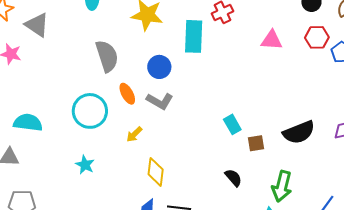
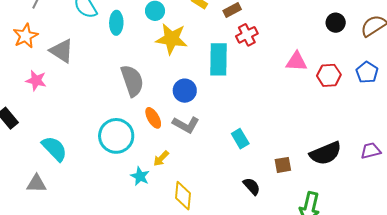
red hexagon: (317, 37) -> (329, 75), moved
cyan semicircle: (28, 122) -> (54, 149), turned 40
cyan rectangle: (232, 124) -> (240, 139), moved
cyan star: (85, 165) -> (140, 176), moved
black semicircle: (233, 178) -> (252, 186), moved

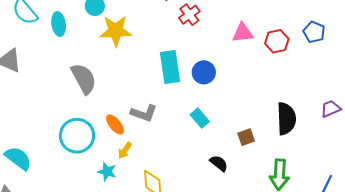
cyan rectangle: (218, 59) -> (170, 67), moved
blue circle: (185, 91) -> (204, 72), moved
orange ellipse: (153, 118) -> (115, 124), moved
black semicircle: (326, 153) -> (286, 119), turned -60

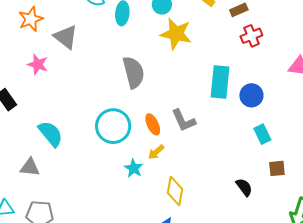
gray L-shape: (144, 113) -> (184, 120), turned 32
cyan rectangle: (200, 118) -> (262, 134), moved

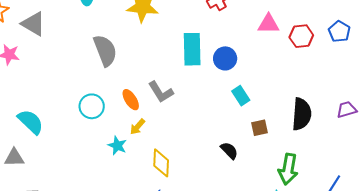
cyan circle: (113, 126) -> (92, 106), size x0.7

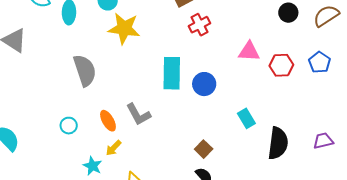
cyan rectangle: (241, 96) -> (246, 118), moved
cyan circle: (92, 106) -> (69, 126), size x0.7
brown square: (259, 128) -> (204, 149), moved, turned -36

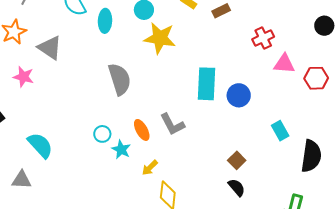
red cross: (199, 25) -> (263, 38), moved
yellow arrow: (113, 148) -> (150, 168), moved
cyan star: (92, 166) -> (121, 149), moved

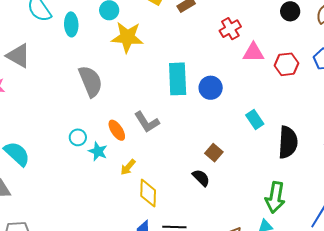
black semicircle: (237, 187) -> (201, 178), moved

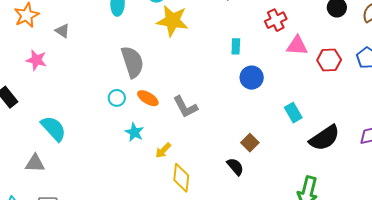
gray triangle: (18, 56) -> (62, 31), size x0.6
cyan rectangle: (178, 79) -> (236, 46), moved, size x0.5
orange ellipse: (117, 130) -> (148, 98), moved, turned -30
cyan circle: (78, 137) -> (117, 98), moved
black semicircle: (288, 142) -> (324, 138), turned 48

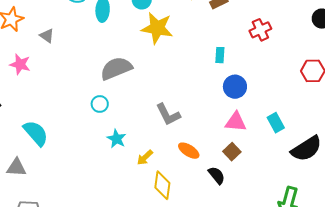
pink triangle: (297, 46) -> (236, 122), moved
gray semicircle: (132, 62) -> (116, 68), turned -96
orange ellipse: (148, 98) -> (189, 151), moved

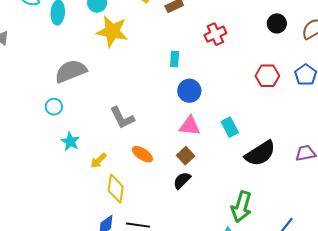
black semicircle: (217, 175) -> (182, 180), moved, turned -96

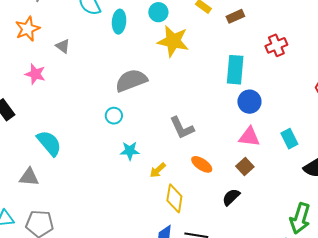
cyan rectangle: (175, 59) -> (235, 70), size x1.8
cyan star: (70, 142) -> (130, 151), turned -30
black semicircle: (182, 180) -> (231, 197), moved

